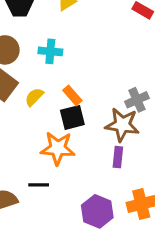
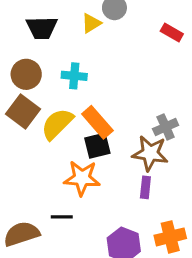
orange rectangle: (72, 95) -> (97, 122), size x1.5
yellow semicircle: (34, 97) -> (57, 124), size x1.6

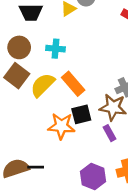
black square: (97, 146) -> (81, 114), moved
purple rectangle: (145, 187) -> (109, 133), turned -35
black line: (62, 217) -> (36, 167), moved

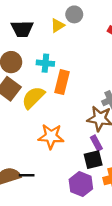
orange rectangle: (73, 84) -> (62, 82), moved, turned 55
black square: (81, 114) -> (93, 160), moved

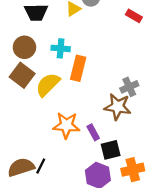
purple rectangle: (96, 143) -> (93, 132), moved
black line: (27, 175) -> (41, 166), turned -64

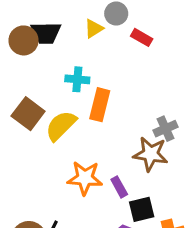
red rectangle: (134, 16) -> (142, 37), moved
brown circle: (24, 47) -> (24, 40), moved

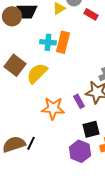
orange rectangle: (100, 105) -> (63, 42), moved
purple rectangle: (119, 187) -> (79, 101), moved

